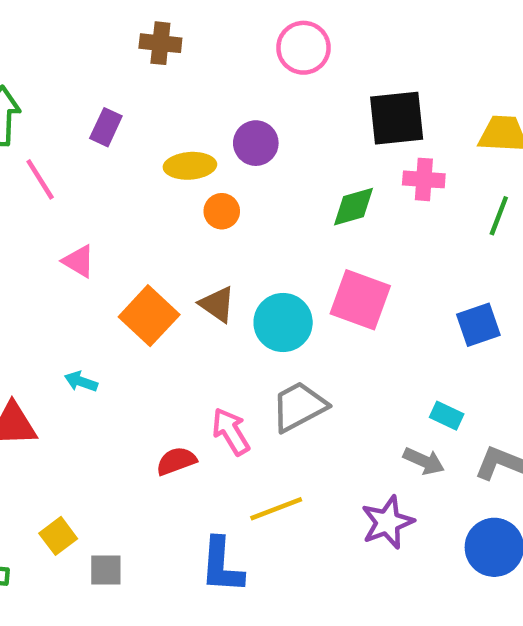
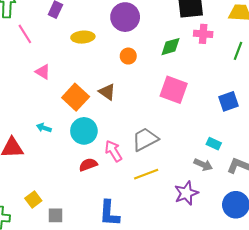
purple circle: (256, 143) -> (125, 17), size x1.4
yellow ellipse: (190, 166) -> (83, 37), moved
orange circle: (222, 211) -> (128, 56), moved
cyan circle: (283, 322) -> (84, 131), moved
yellow line: (276, 509) -> (146, 174), moved

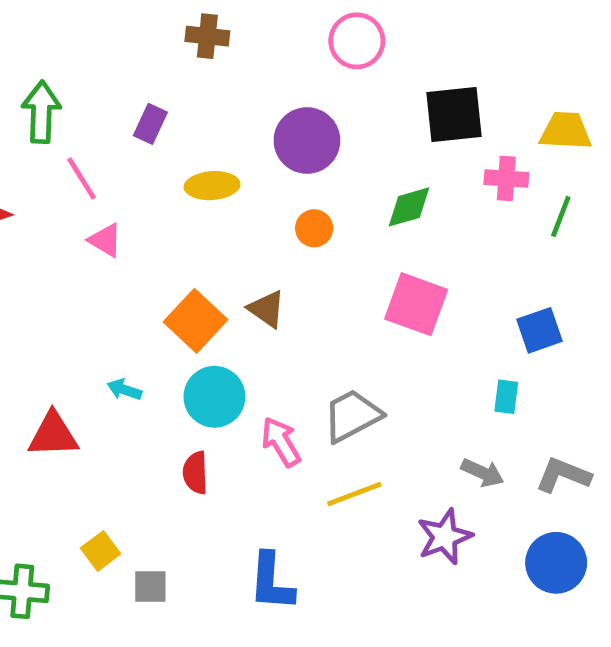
pink cross: (203, 34) -> (506, 178), moved
pink triangle: (43, 72) -> (105, 240), moved
cyan rectangle: (214, 144) -> (506, 397), moved, turned 72
red semicircle: (88, 165) -> (195, 473), moved, turned -72

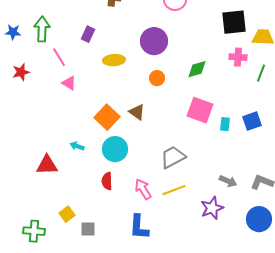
black square: (454, 114) -> (234, 22), moved
cyan rectangle: (506, 397) -> (225, 124), moved
pink arrow: (281, 442) -> (143, 189), moved

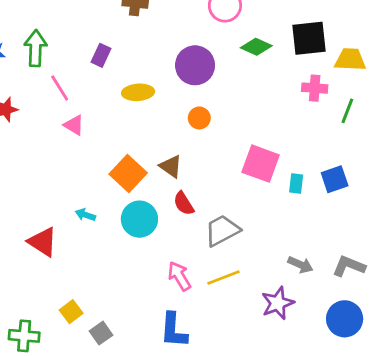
green diamond: (197, 69) -> (256, 47), moved, turned 40
red triangle: (47, 165) -> (43, 242), turned 35
red semicircle: (107, 181) -> (184, 203), moved, turned -30
gray square: (88, 229) -> (101, 333), turned -35

